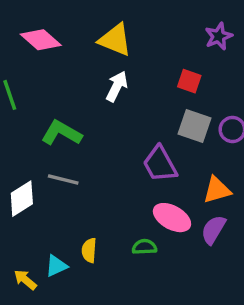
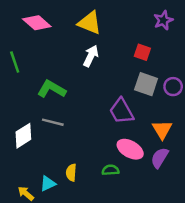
orange triangle: (217, 190) -> (162, 130), turned -45

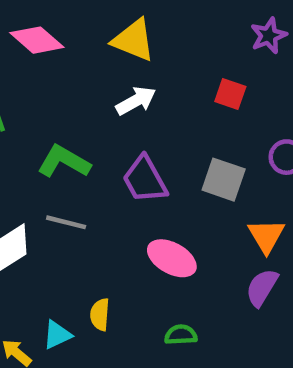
white arrow: (91, 56) -> (136, 101), turned 35
gray square: (146, 84) -> (224, 180), moved
purple trapezoid: (122, 111) -> (145, 180), moved
pink ellipse: (130, 149) -> (172, 258), moved
green semicircle: (110, 170) -> (181, 335), moved

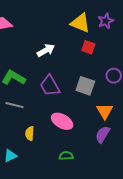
yellow triangle: (134, 40) -> (80, 23), moved
yellow semicircle: (100, 315) -> (30, 133), moved

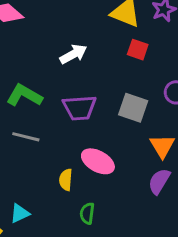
purple trapezoid: (50, 86) -> (80, 108), turned -65
yellow semicircle: (30, 133) -> (66, 180), moved
green semicircle: (66, 156) -> (87, 213), moved, turned -80

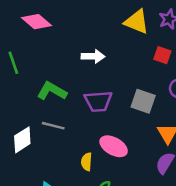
red square: (138, 50) -> (162, 55), moved
white arrow: (73, 54) -> (93, 56), turned 30

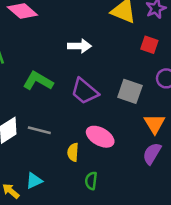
purple trapezoid: (98, 101) -> (85, 91), turned 44
gray line: (53, 126) -> (39, 130), moved

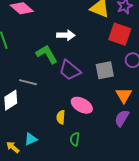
red square: (149, 45) -> (120, 34), size x1.6
green L-shape: (38, 81) -> (47, 54), moved, turned 30
gray square: (130, 91) -> (105, 70), turned -30
gray line: (39, 130) -> (28, 82), moved

